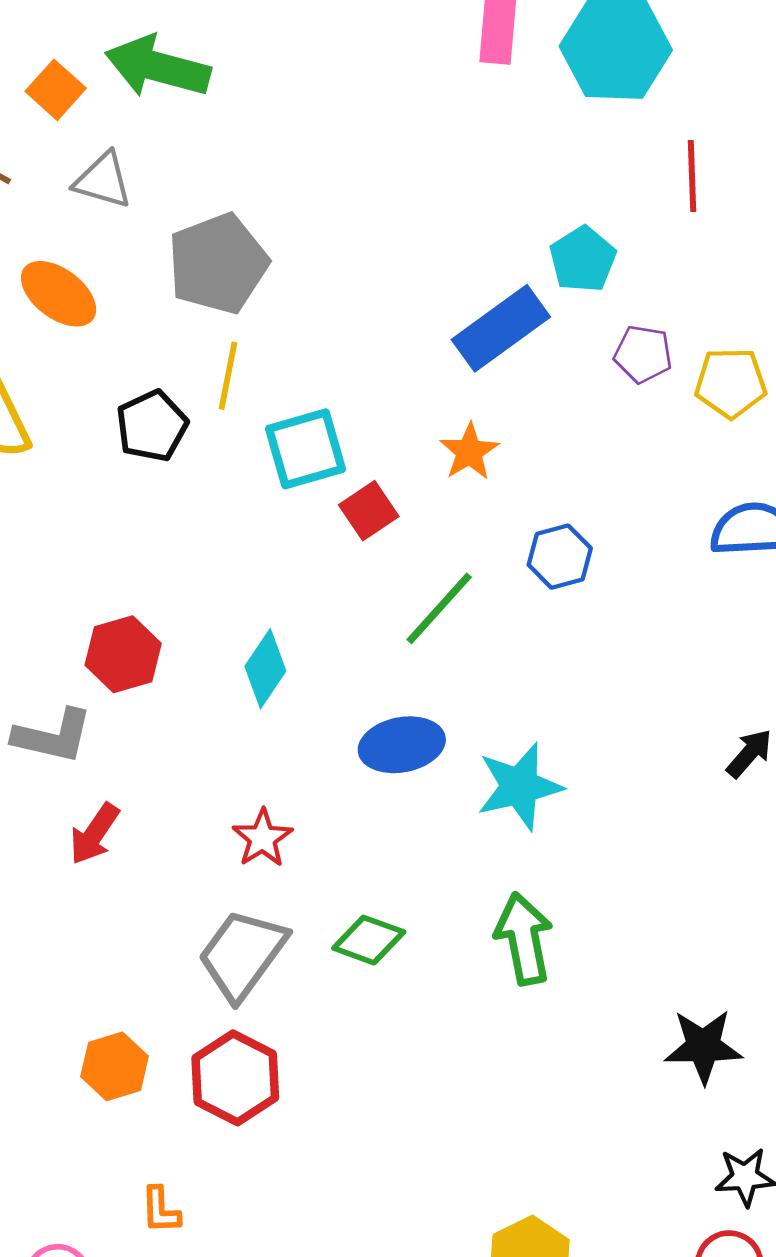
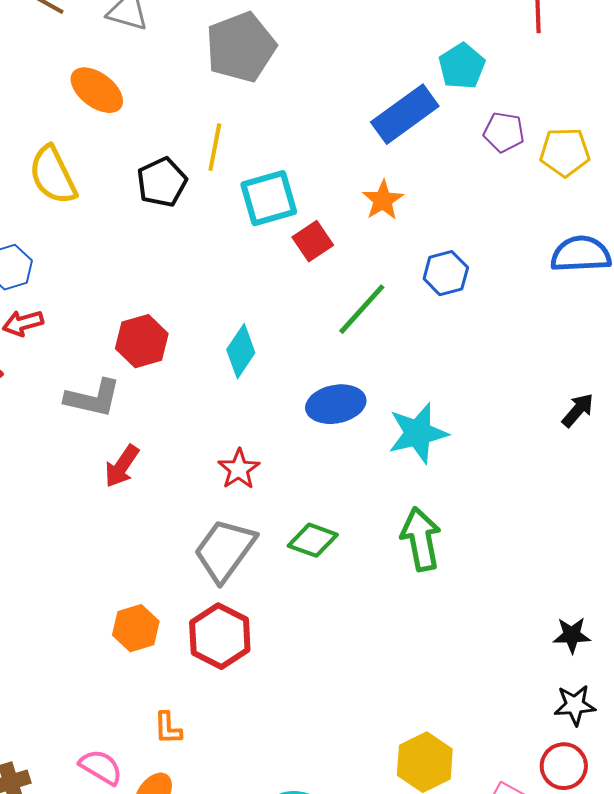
gray pentagon: (218, 264) -> (241, 47), moved
black star: (703, 1046) -> (572, 635), moved, size x0.7

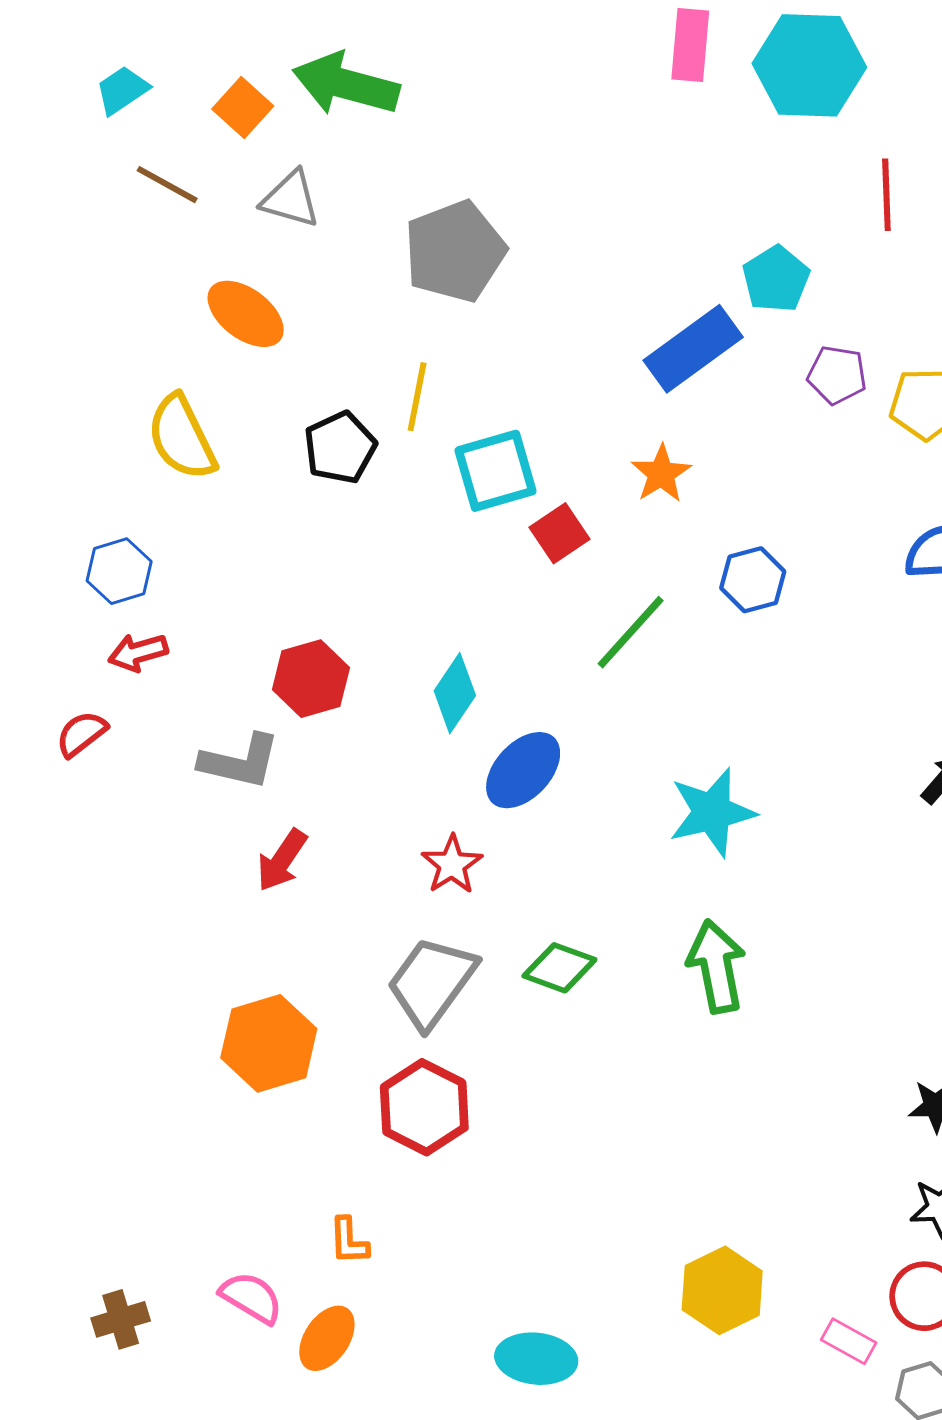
blue ellipse: (336, 404) -> (523, 770), moved, turned -36
orange hexagon: (136, 628) -> (269, 1043), moved, size x1.4

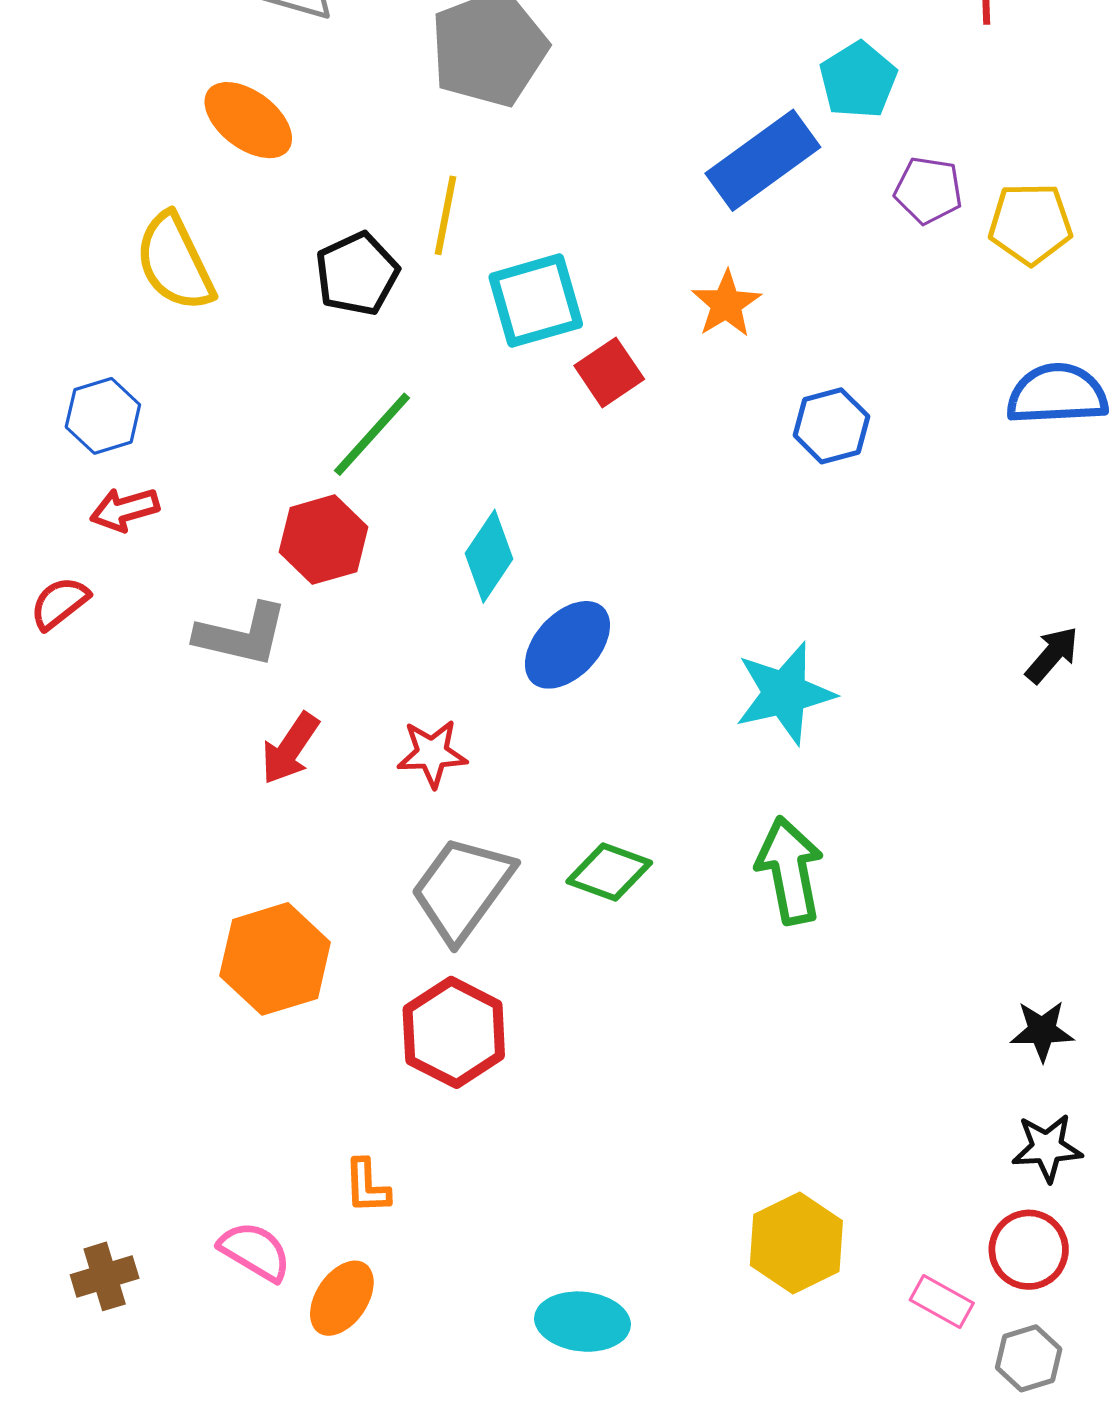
green line: (631, 632) -> (372, 434), moved
red star: (452, 865) -> (432, 753), moved, turned 30

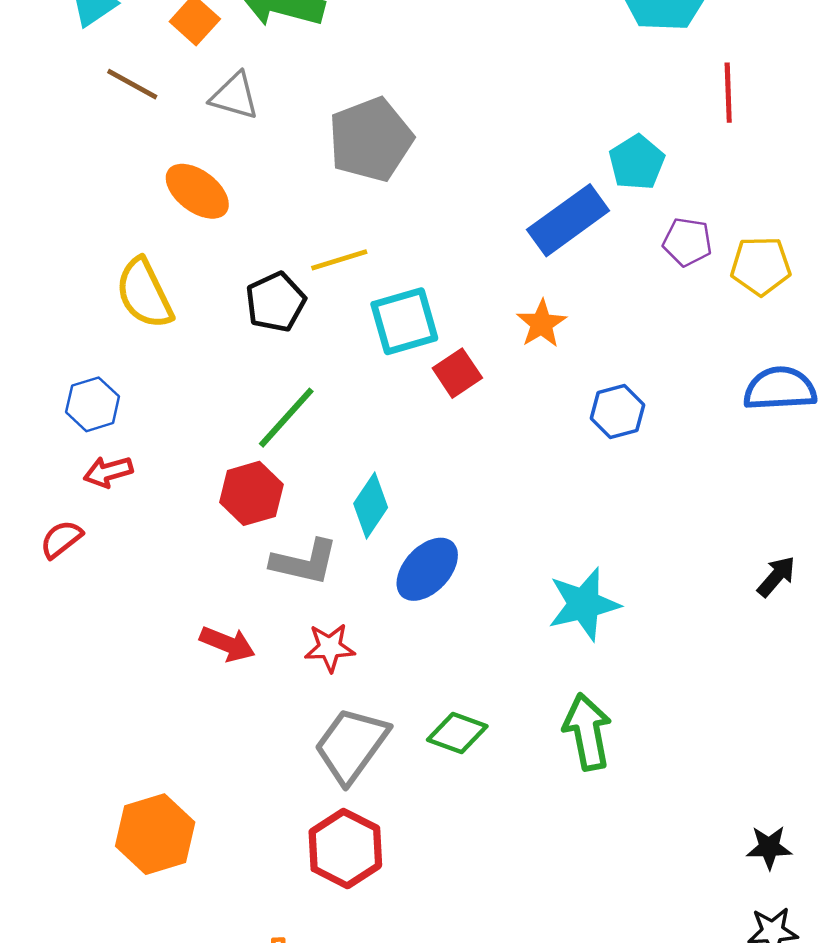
yellow line: (445, 215) -> (339, 260), turned 62
gray L-shape: (242, 635) -> (304, 562), moved
red arrow: (290, 748) -> (227, 644), turned -102
orange hexagon: (275, 959) -> (155, 834), moved

